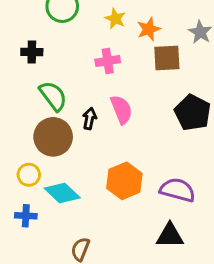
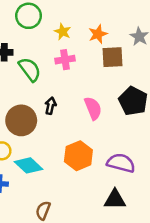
yellow star: (115, 19) -> (63, 32), moved
green semicircle: (53, 96) -> (30, 69), moved
pink semicircle: (121, 110) -> (93, 108), moved

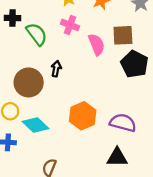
brown square: (112, 57) -> (123, 35), moved
pink cross: (65, 60) -> (70, 25), turned 30
pink semicircle: (93, 108) -> (96, 45), moved

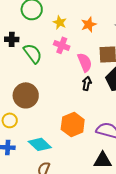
black arrow: (56, 69) -> (87, 83), moved
cyan diamond: (35, 125) -> (40, 144), moved

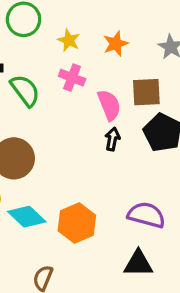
orange hexagon: (73, 124) -> (77, 223), moved
cyan diamond: (40, 144) -> (27, 217), moved

